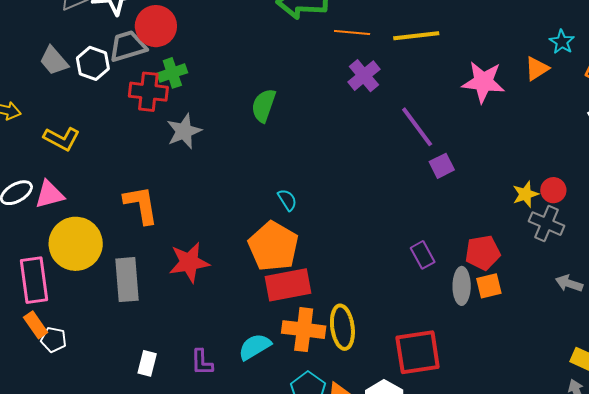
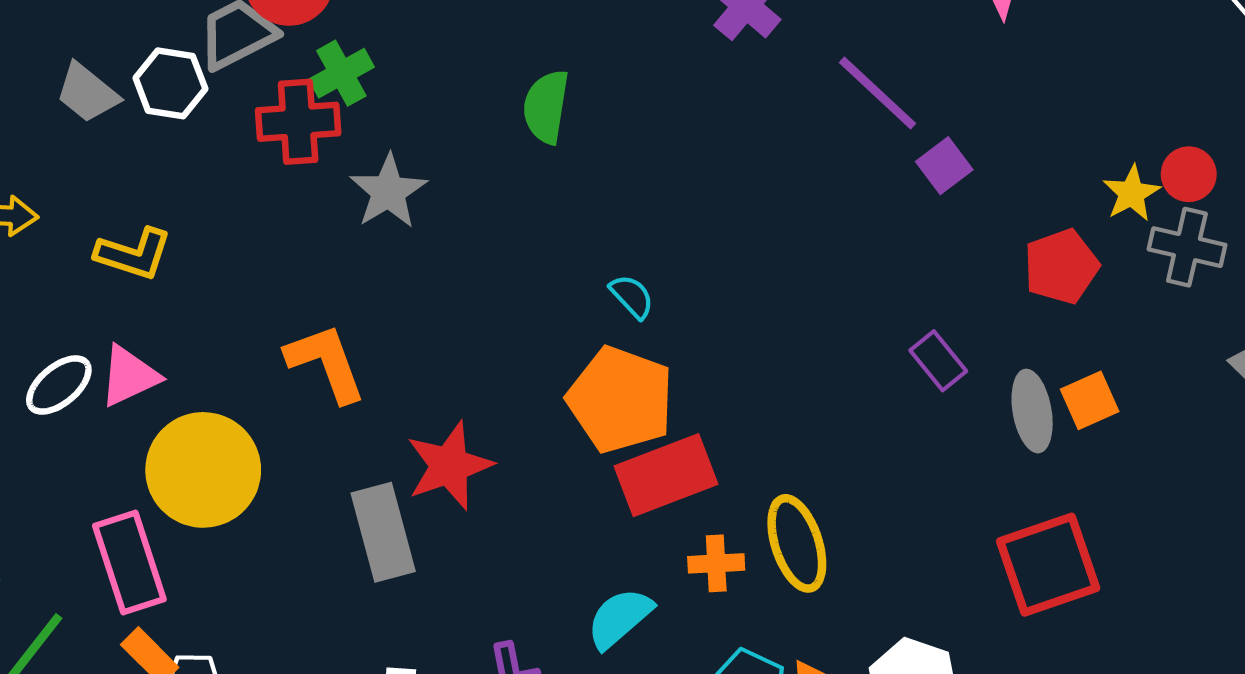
red pentagon: (483, 253) -> (1061, 266), moved
gray rectangle: (127, 280) -> (383, 532), moved
orange cross: (304, 330) -> (716, 563), size x0.6
red square: (418, 352) -> (1048, 565), moved

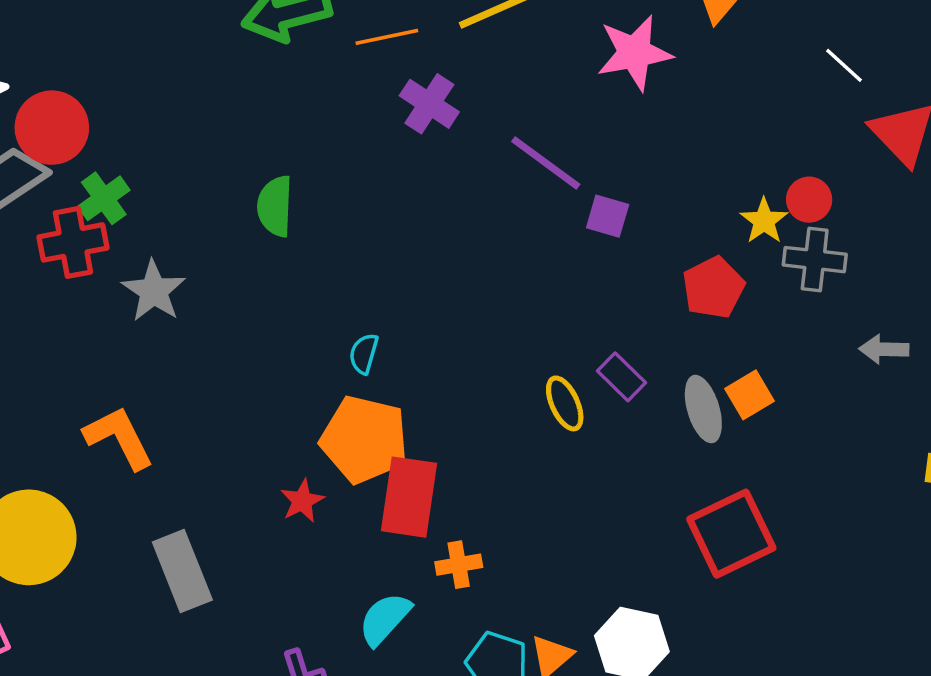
purple square: (944, 166) -> (608, 216), turned -30
cyan semicircle: (632, 296) -> (364, 354), turned -114
red star: (449, 466) -> (302, 501), moved, size x0.6
red rectangle: (666, 475) -> (409, 497), turned -54
yellow ellipse: (797, 543) -> (565, 403), moved, size x0.7

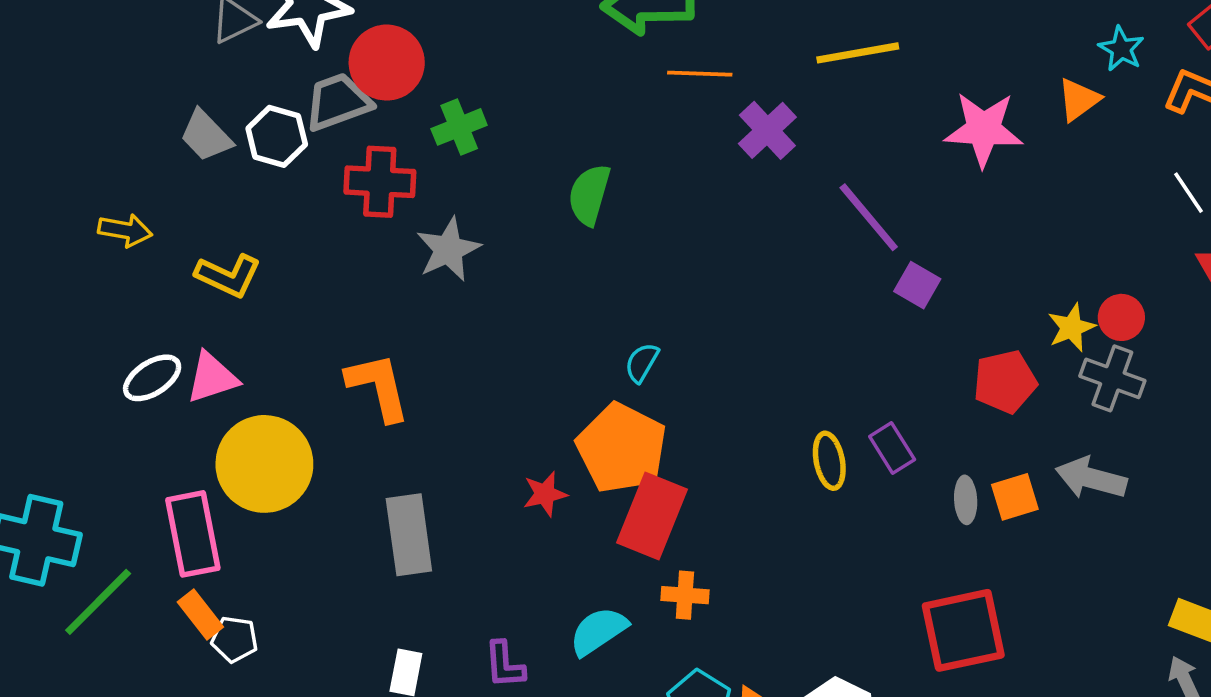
orange line: (387, 37) -> (700, 74), moved
green cross: (104, 198) -> (459, 127), moved
gray arrow: (884, 349) -> (1091, 478), moved, size x1.4
gray ellipse: (703, 409) -> (966, 500), size x0.7

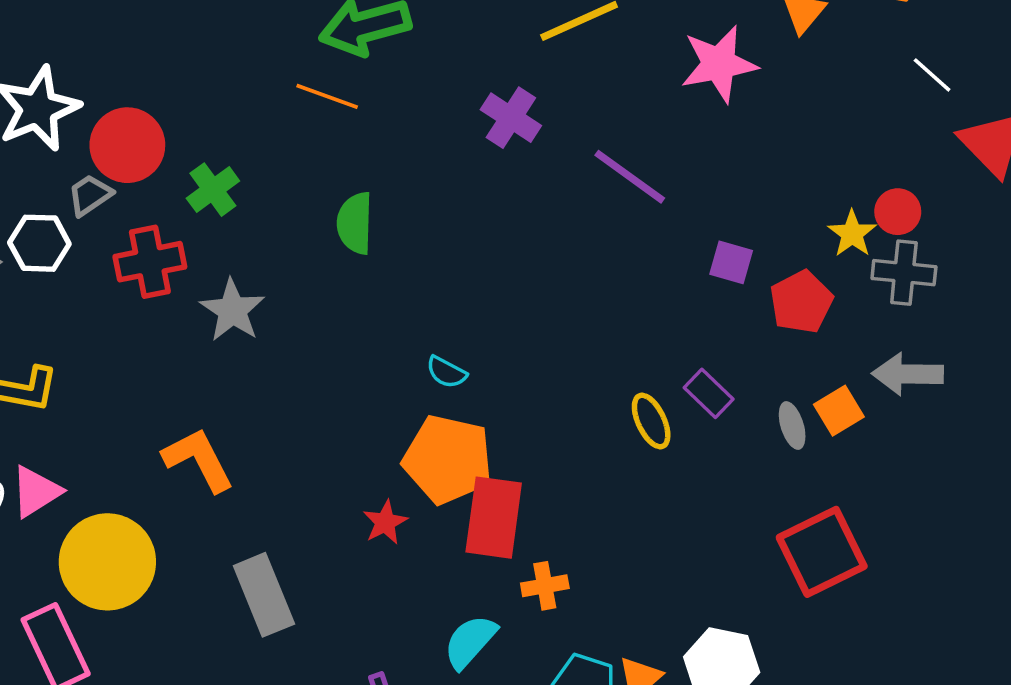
orange line: (700, 74) -> (327, 96), moved, turned 32
gray trapezoid: (338, 102) -> (90, 195), size x0.7
purple square: (917, 285) -> (731, 262), moved
cyan semicircle: (642, 363) -> (446, 372), turned -78

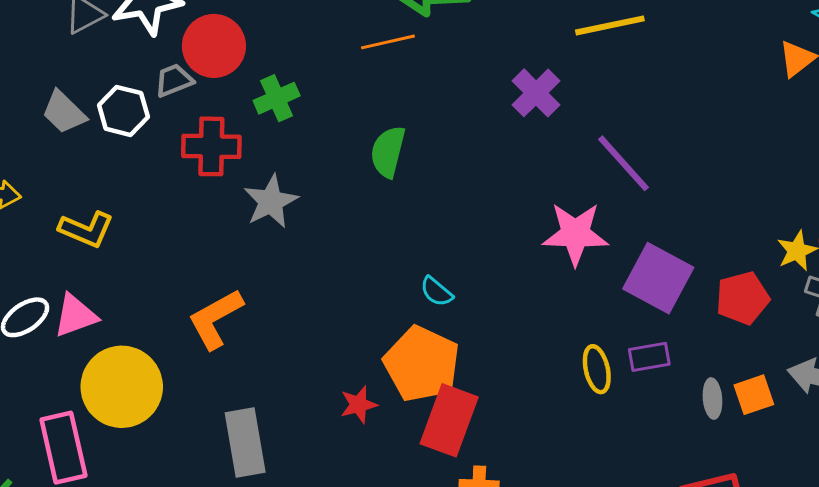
pink star: (719, 64) -> (575, 234), moved
orange line: (327, 96) -> (388, 42), turned -45
purple square: (731, 262) -> (658, 278), moved, size x1.8
purple rectangle: (709, 393) -> (649, 357), turned -66
orange L-shape: (198, 460) -> (215, 319), turned -104

